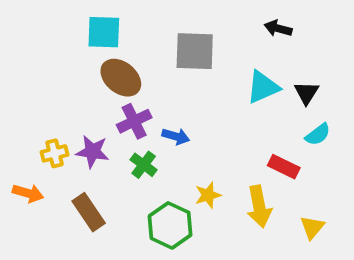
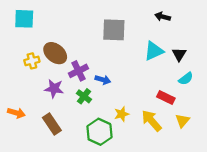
cyan square: (104, 32) -> (24, 19), moved
brown ellipse: (121, 78) -> (55, 53), moved
yellow cross: (55, 153) -> (32, 61), moved
yellow arrow: (259, 206) -> (151, 121), turned 150
yellow triangle: (312, 227) -> (182, 121), moved

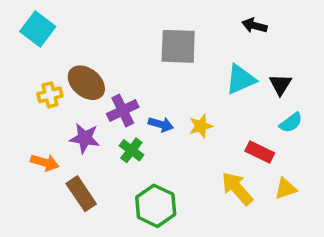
cyan square: (24, 19) -> (38, 29), turned 35
orange arrow: (16, 113) -> (45, 162), moved
yellow star: (122, 114) -> (201, 126), moved
yellow triangle: (182, 121) -> (286, 188), turned 32

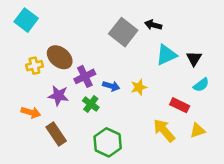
black arrow: (254, 26) -> (153, 25), moved
gray square: (178, 46) -> (123, 32), turned 36

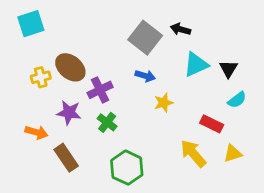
cyan square: (26, 20) -> (31, 24), turned 35
blue arrow: (111, 86) -> (145, 76), moved

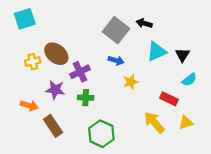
green cross: (107, 122) -> (86, 98), turned -35

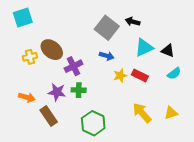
black triangle: (182, 55) -> (168, 51), turned -40
purple star: (55, 90) -> (57, 92), moved
red rectangle: (169, 99) -> (140, 76), moved

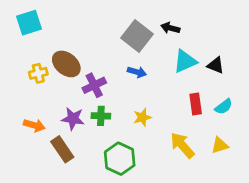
cyan semicircle: (174, 73) -> (224, 107), moved
yellow star: (120, 76) -> (142, 117), moved
red rectangle: (140, 76) -> (196, 104), moved, turned 56

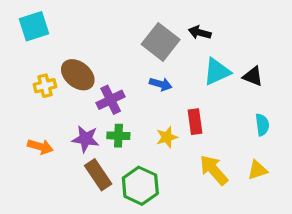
red rectangle: (196, 104) -> (195, 122), moved
cyan semicircle: (224, 107) -> (262, 125), turned -60
brown rectangle: (62, 149) -> (98, 175), moved

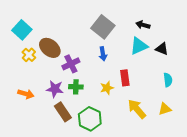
cyan square: (34, 26) -> (22, 30), moved, turned -30
black arrow: (200, 33) -> (143, 25), moved
blue arrow: (161, 84) -> (103, 54), turned 64
yellow cross: (45, 86) -> (29, 55), turned -32

